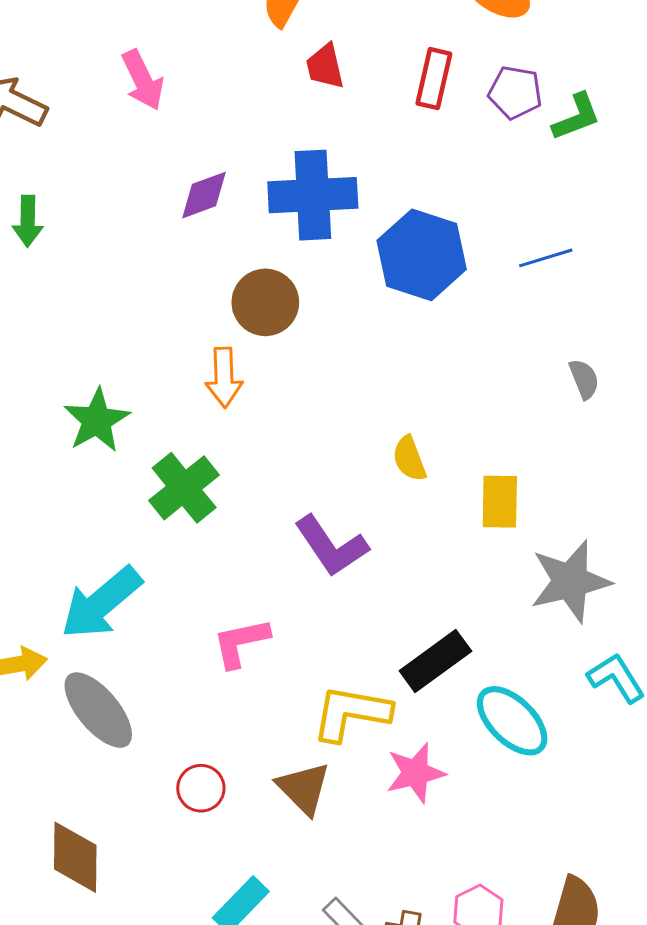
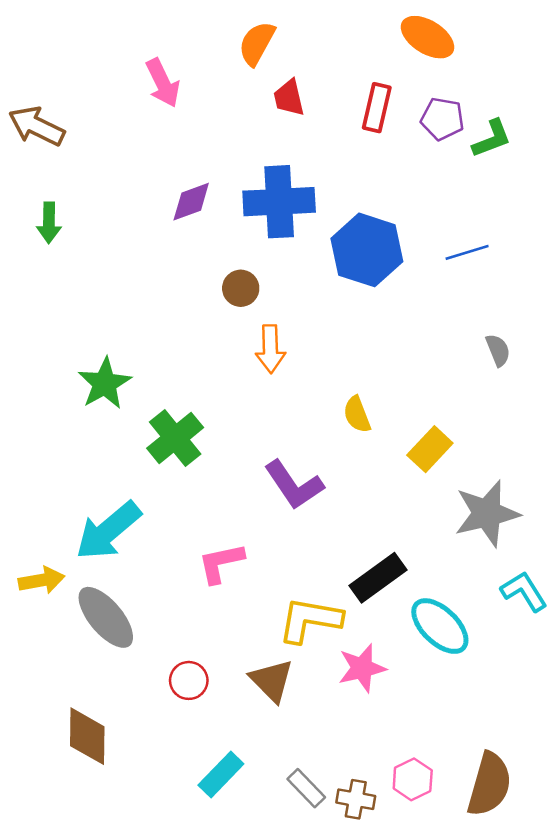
pink arrow: (143, 80) -> (163, 83), moved
brown circle: (265, 302) -> (241, 288), size x0.7
orange arrow: (224, 377) -> (270, 349), moved
yellow rectangle: (500, 502) -> (430, 449), turned 42

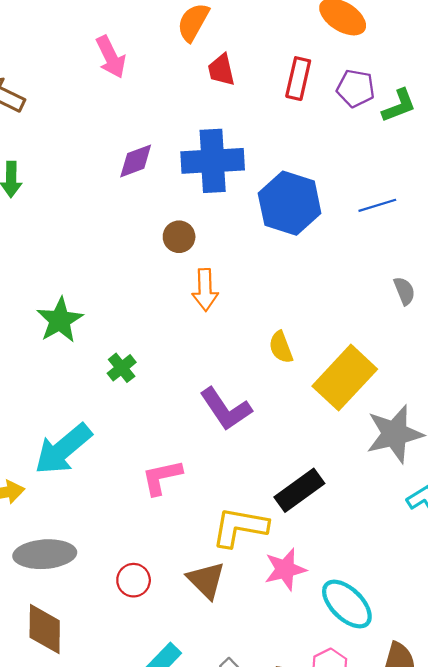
green cross: (175, 438) -> (122, 368), size x0.6
yellow rectangle: (430, 449) -> (345, 378), size x1.6
gray ellipse: (106, 617) -> (45, 554), moved, turned -54
cyan ellipse: (440, 626) -> (347, 604), moved

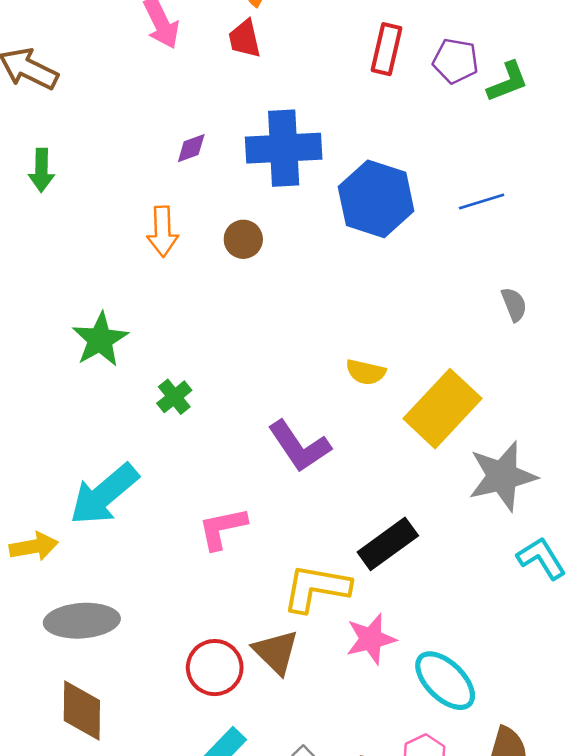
red trapezoid: (221, 70) -> (245, 39), moved
purple diamond: (136, 161) -> (191, 148), size x0.7
orange arrow: (205, 290) -> (163, 231), moved
yellow semicircle: (281, 347) -> (366, 372), turned -56
red circle: (134, 580) -> (215, 668), moved, size x1.4

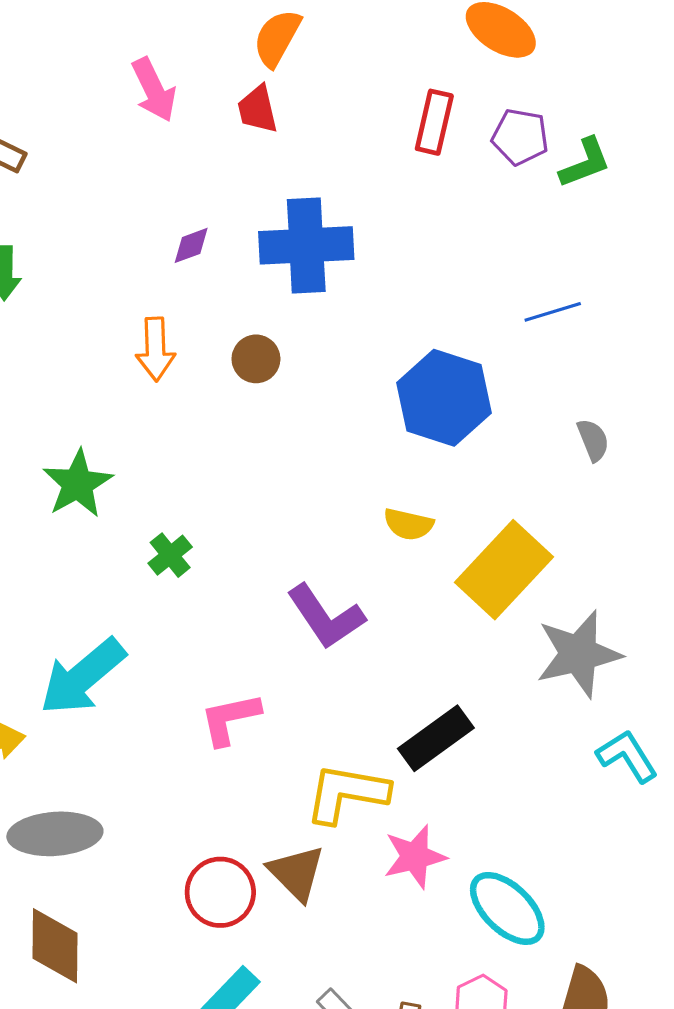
blue hexagon: (376, 199) -> (444, 398), moved

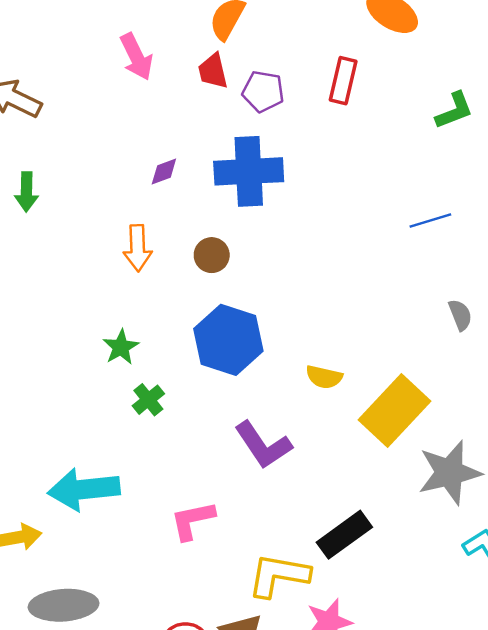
purple pentagon: (520, 137) -> (263, 91), moved
blue hexagon: (444, 398) -> (228, 340), moved
green star: (78, 484) -> (121, 347), moved, size x0.7
cyan arrow: (83, 677) -> (84, 489), turned 34

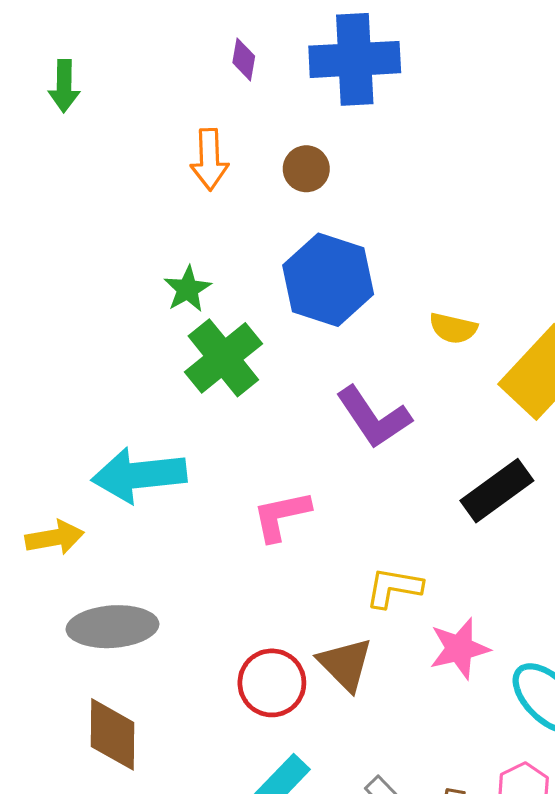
purple diamond: (164, 171) -> (244, 59), turned -60
green cross: (148, 400) -> (223, 358), size x1.8
black rectangle: (344, 535) -> (497, 491), moved
yellow L-shape: (279, 575) -> (394, 588), size x0.7

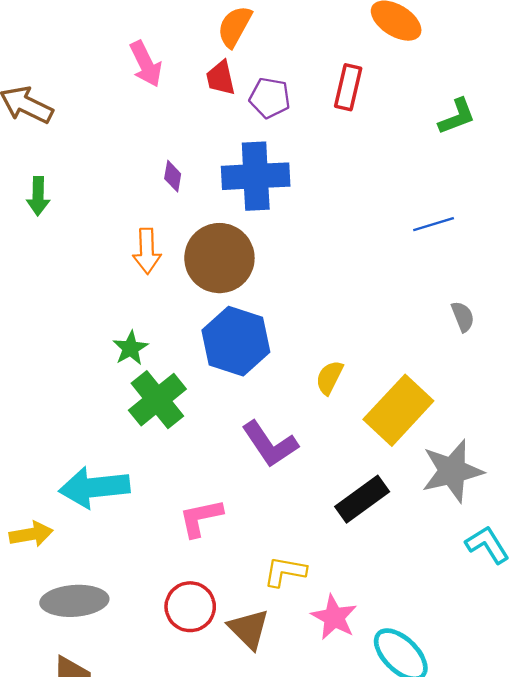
brown circle: (306, 169) -> (219, 258), size x2.0
yellow semicircle: (453, 328) -> (329, 377), turned 104
pink star: (459, 649) -> (334, 617), turned -30
red circle: (272, 683) -> (190, 607), moved

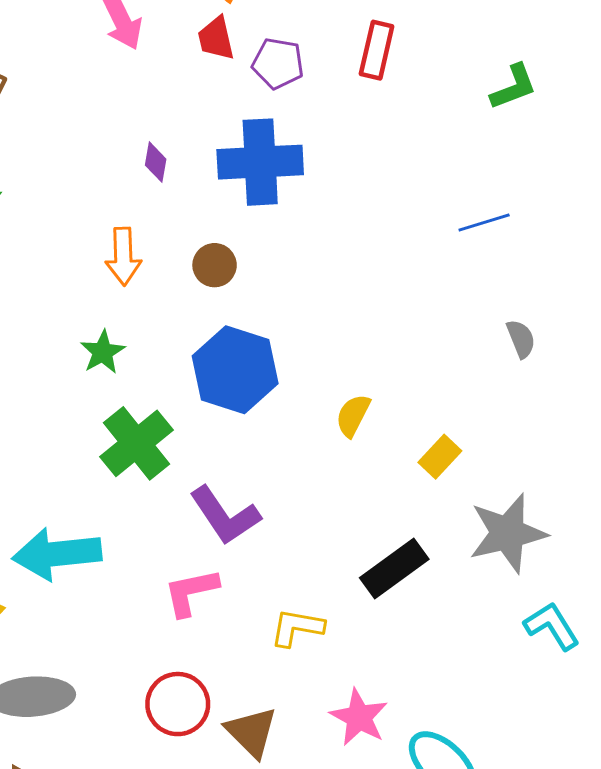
brown circle: (219, 258) -> (215, 265), size x0.5
green star: (131, 348) -> (103, 352), moved
yellow rectangle: (398, 410) -> (440, 457), size x0.5
purple L-shape: (270, 444) -> (225, 516), moved
yellow L-shape: (285, 572) -> (297, 627), moved

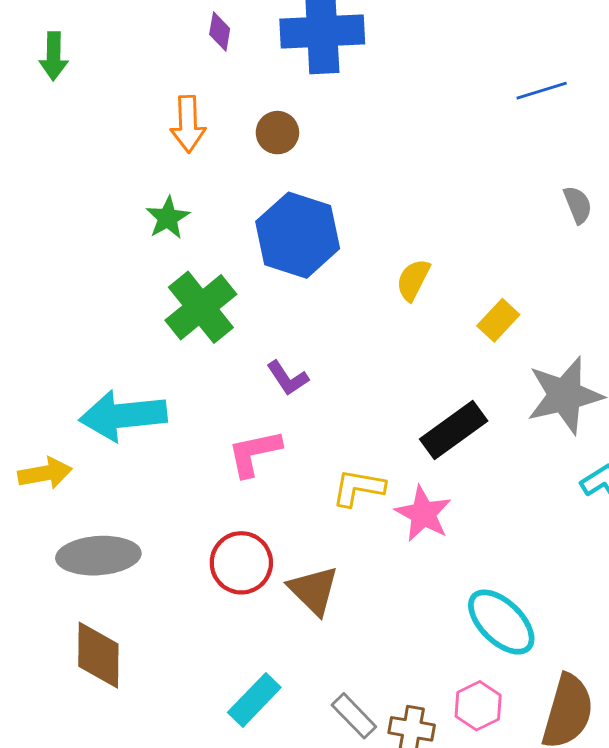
purple L-shape: (225, 516) -> (288, 378), size x0.6
pink star: (359, 717) -> (423, 514), moved

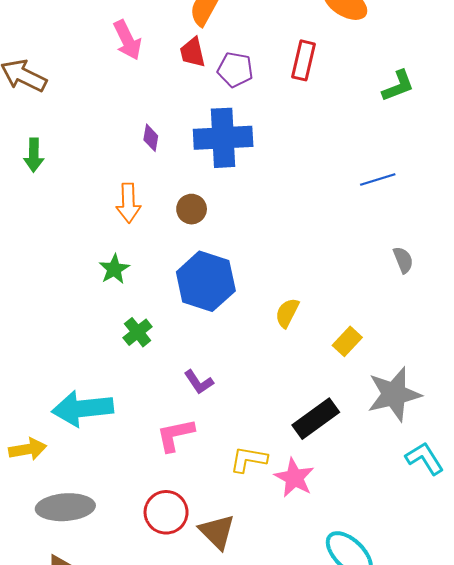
green cross: (201, 307) -> (138, 332), size x0.6

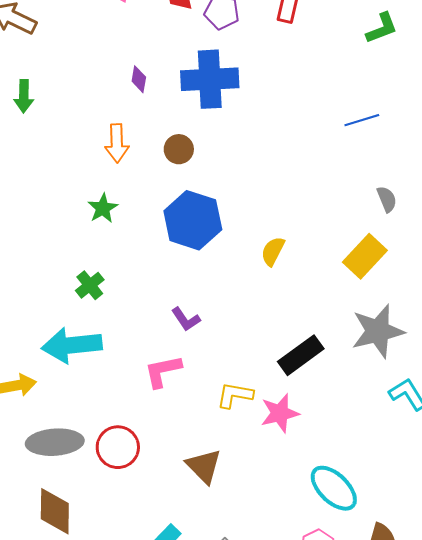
green cross: (138, 332) -> (90, 285), moved
yellow rectangle: (347, 341) -> (365, 256), moved, size x1.5
pink star: (294, 478) -> (280, 413), turned 30
red circle: (166, 512) -> (118, 447), moved

